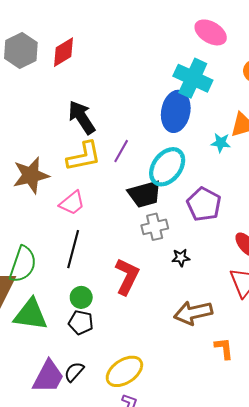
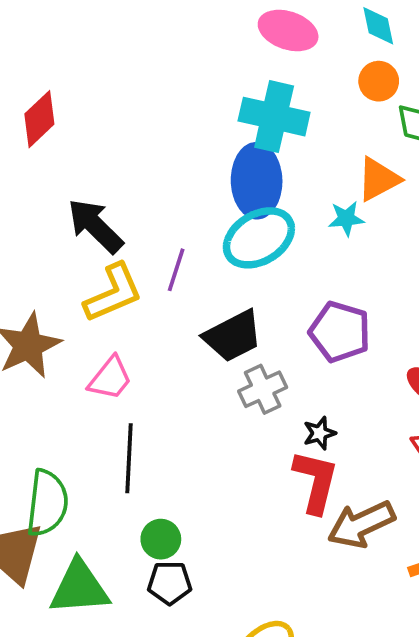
cyan ellipse: (167, 167) -> (259, 238), moved, turned 33
red L-shape: (127, 276) -> (316, 482), moved

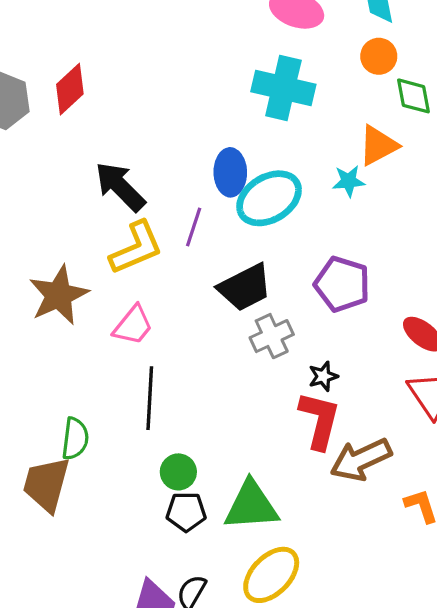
blue ellipse: (257, 181) -> (230, 172), moved, size x0.7
green semicircle: (47, 503) -> (75, 439), size x0.7
green triangle: (79, 588) -> (251, 506), moved

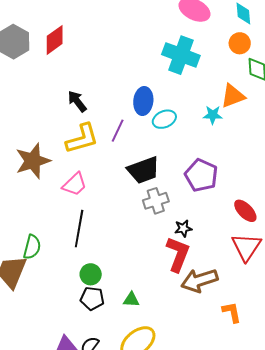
black arrow: (120, 187) -> (77, 101), size x0.7
cyan ellipse: (269, 198) -> (164, 119), size x0.6
green triangle: (251, 506) -> (131, 300), size x0.5

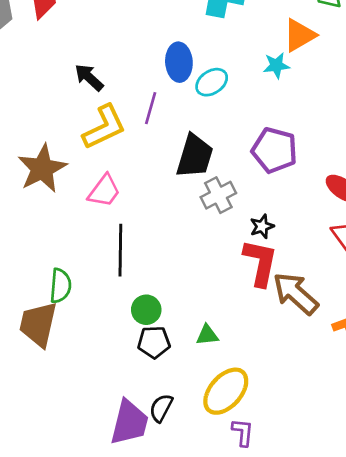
black trapezoid: (143, 170) -> (195, 156), turned -44
brown arrow: (199, 280) -> (296, 293), turned 69

